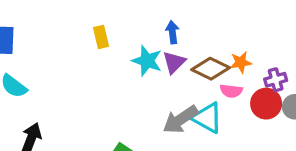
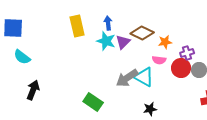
blue arrow: (172, 32) -> (108, 23), moved
yellow rectangle: (101, 37) -> (77, 26), size x1.5
brown diamond: (211, 69) -> (142, 33), moved

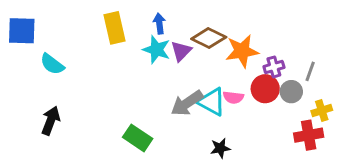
orange star: (165, 42) -> (242, 51), size x1.6
cyan semicircle: (22, 57) -> (52, 64), moved
pink semicircle: (159, 60) -> (233, 97), moved

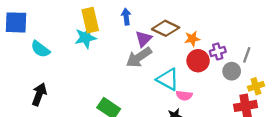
cyan star: (157, 50) -> (86, 38), moved, turned -30
orange star: (242, 51) -> (192, 39), size x0.6
red circle: (265, 89) -> (198, 61), moved
pink semicircle: (233, 97) -> (184, 96), moved
gray arrow: (187, 103) -> (139, 57), moved

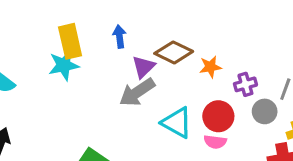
red circle: (198, 61) -> (218, 116), moved
pink semicircle: (184, 96) -> (215, 142), moved

